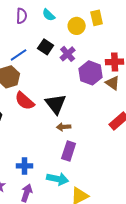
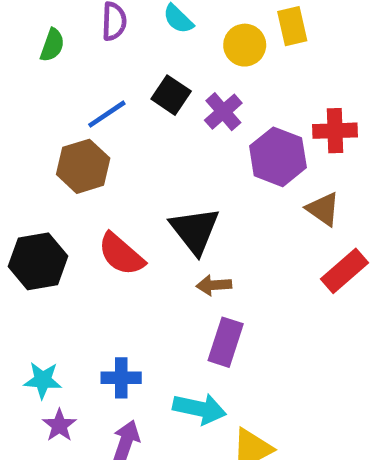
brown triangle: (113, 83) -> (323, 209), moved
red semicircle: (25, 101) -> (121, 254), moved

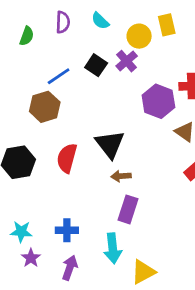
purple cross: (223, 112) -> (127, 61), moved
red semicircle: (121, 254) -> (67, 158), turned 64
cyan arrow: (200, 409) -> (113, 248), turned 72

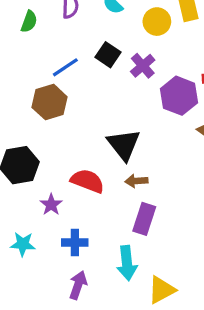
purple cross: (127, 61) -> (143, 66), moved
red semicircle: (67, 158) -> (87, 181), moved, turned 96
purple star: (31, 258) -> (51, 205), moved

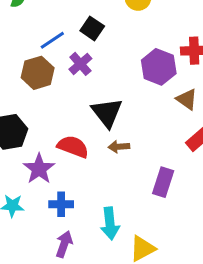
purple cross: (143, 66) -> (80, 64), moved
purple star: (51, 205) -> (39, 169), size x1.5
purple rectangle: (144, 219) -> (163, 182), moved

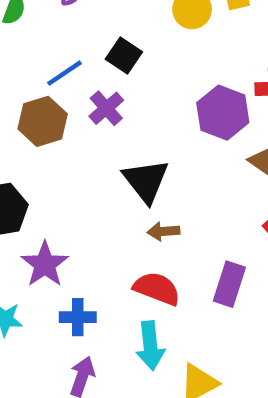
red semicircle: (73, 147) -> (157, 289), moved

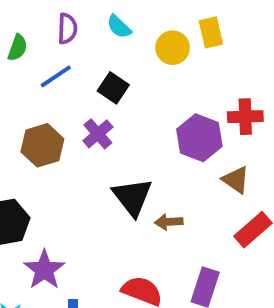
blue line: (65, 73) -> (56, 76), moved
brown arrow: (163, 231) -> (169, 222), moved

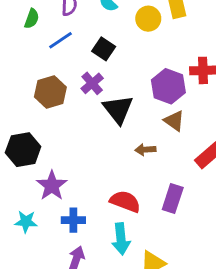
brown triangle: (236, 180) -> (174, 121), moved
black triangle: (132, 197) -> (118, 109), moved

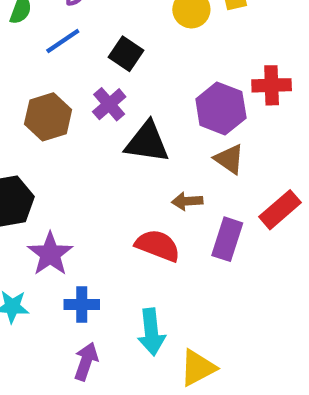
black triangle: (118, 109) -> (147, 142), turned -44
purple rectangle: (173, 199) -> (227, 239), moved
red semicircle: (125, 201) -> (158, 245), moved

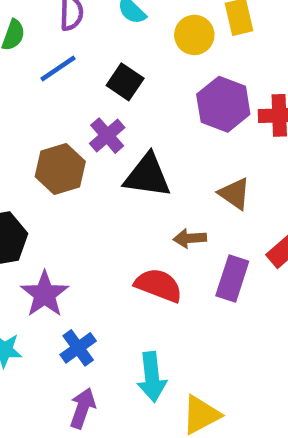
purple hexagon: (221, 108) -> (223, 104), moved
brown hexagon: (48, 117) -> (60, 169), moved
blue cross: (82, 305) -> (78, 348), turned -36

